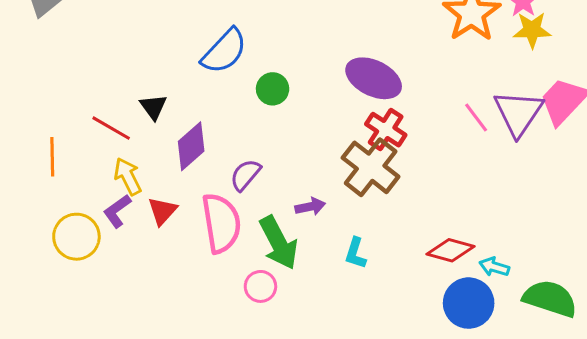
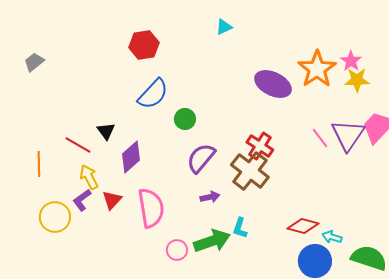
purple ellipse: (374, 78) -> (273, 84), moved
purple semicircle: (245, 175) -> (201, 158), moved, size x1.4
green arrow: (279, 243) -> (212, 241), moved, turned -81

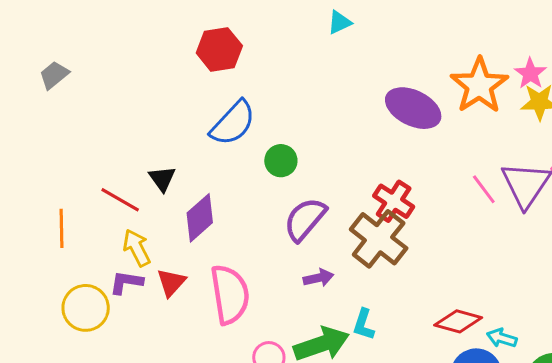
purple L-shape: (82, 200) -> (126, 282), turned 45

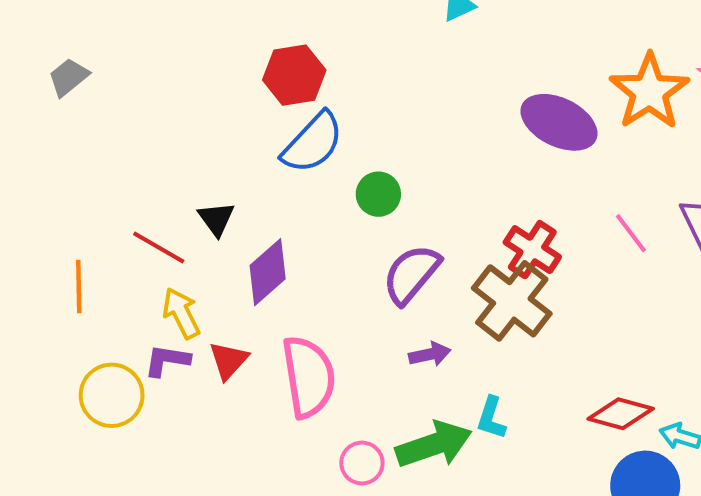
red hexagon: (219, 49) -> (294, 75), moved
pink line: (484, 189) -> (631, 233), moved

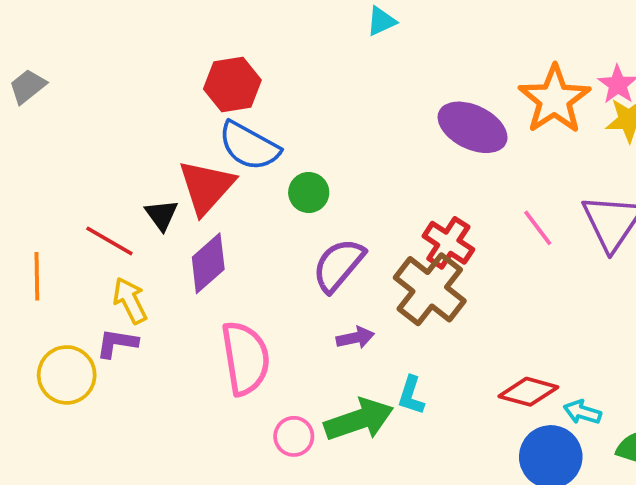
blue semicircle: (313, 143) -> (249, 146), turned 76
red triangle: (229, 360) -> (206, 187), moved, size x1.6

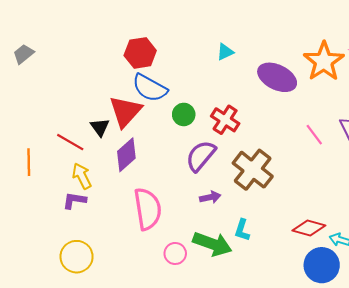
cyan triangle: (381, 21) -> (225, 52), moved
red cross: (448, 243) -> (225, 120), moved
yellow circle: (67, 375) -> (77, 257), moved
green arrow: (359, 420) -> (212, 244), turned 39

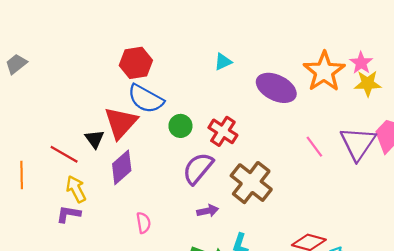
pink semicircle: (148, 209) -> (143, 223), size x0.5

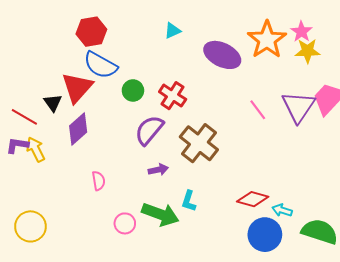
purple L-shape: (68, 214) -> (17, 145), moved

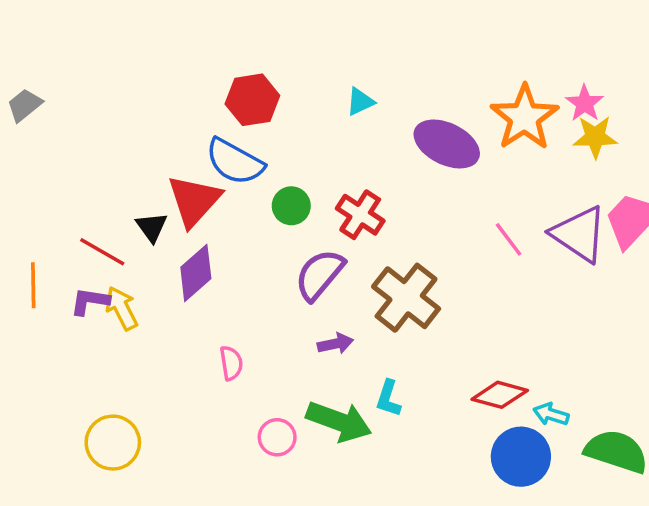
red hexagon: (91, 32) -> (252, 100), moved
purple triangle: (298, 107) -> (579, 234), turned -30

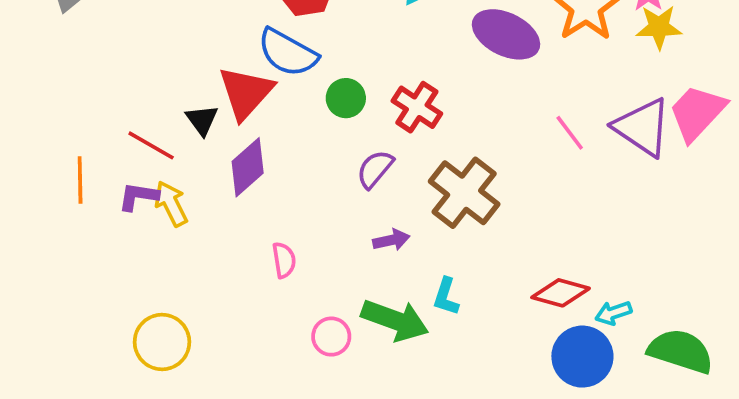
purple semicircle: (320, 275) -> (375, 169), size x0.7
cyan arrow: (551, 414) -> (613, 313), turned -36

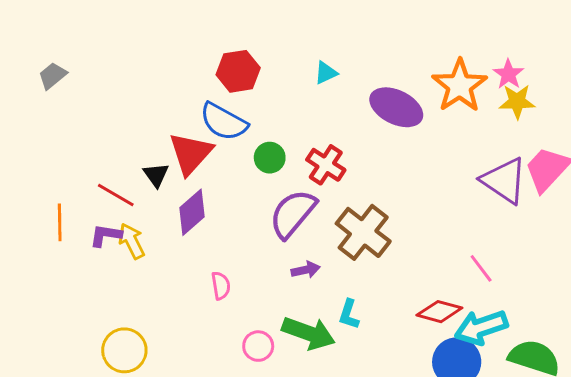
pink line: (570, 133) -> (481, 268), moved
purple semicircle: (375, 169) -> (293, 214), size x1.6
cyan arrow: (613, 313) -> (481, 327), size x1.8

